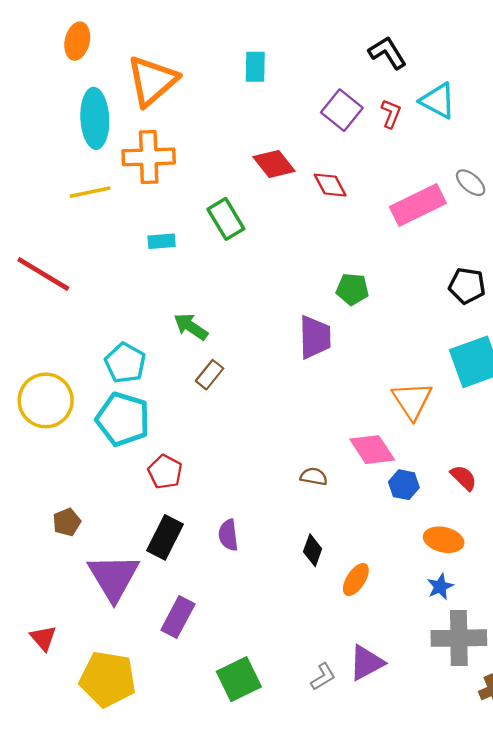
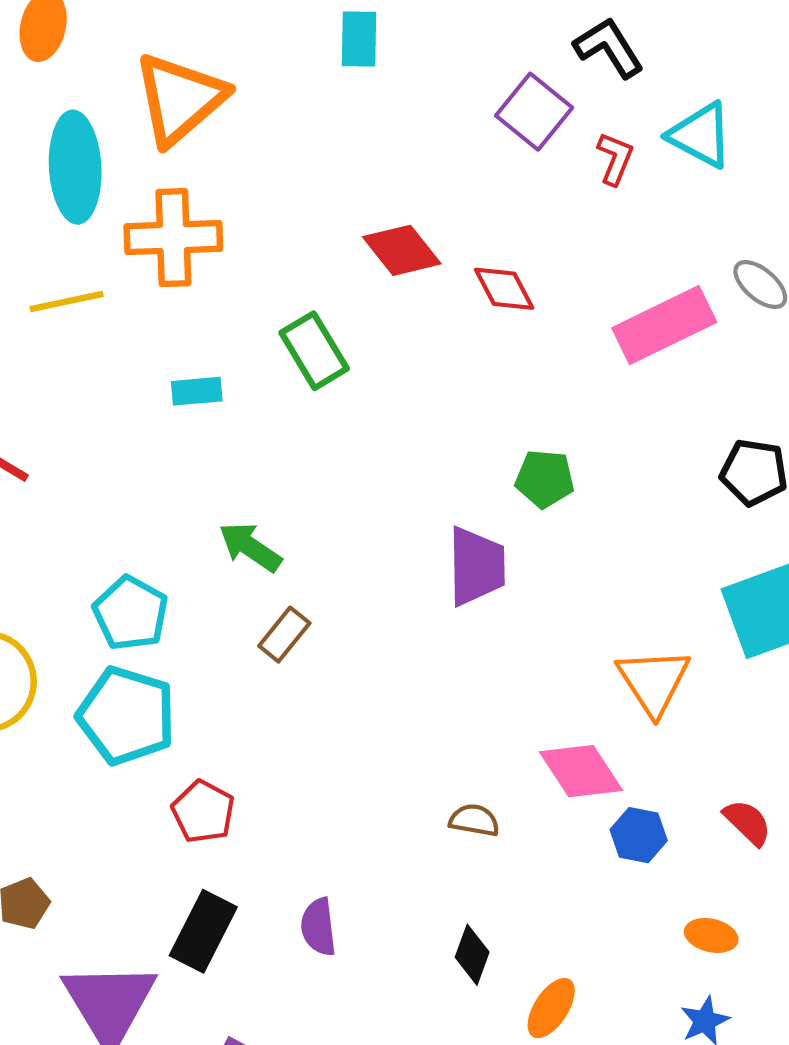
cyan rectangle: (255, 67) -> (359, 39), moved
purple square: (342, 110) -> (534, 112), moved
orange ellipse: (444, 540) -> (711, 935), size x0.7

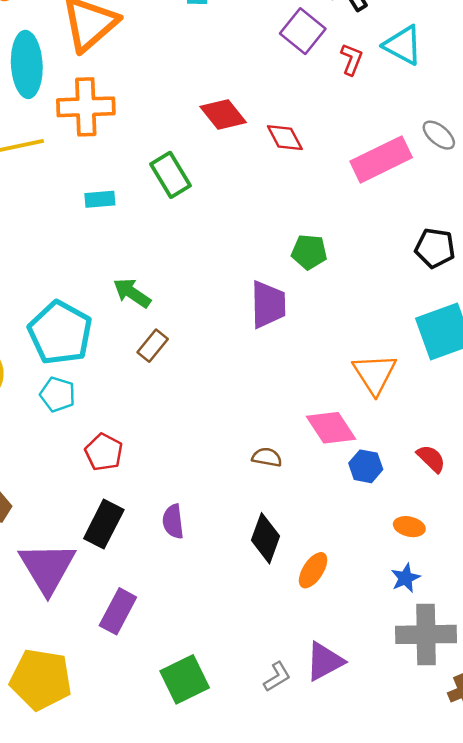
cyan pentagon: (131, 613) -> (60, 333), size x1.4
cyan pentagon: (126, 716) -> (58, 394), size x0.6
black diamond: (472, 955) -> (266, 538), size x1.4

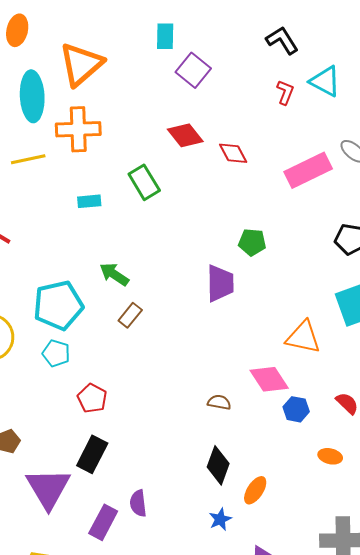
purple square: (303, 31) -> (193, 70), moved
cyan pentagon: (60, 333) -> (58, 305), turned 30
orange triangle: (375, 374) -> (303, 337), turned -45
purple semicircle: (173, 521) -> (138, 503), moved
blue star: (405, 578) -> (220, 519), moved

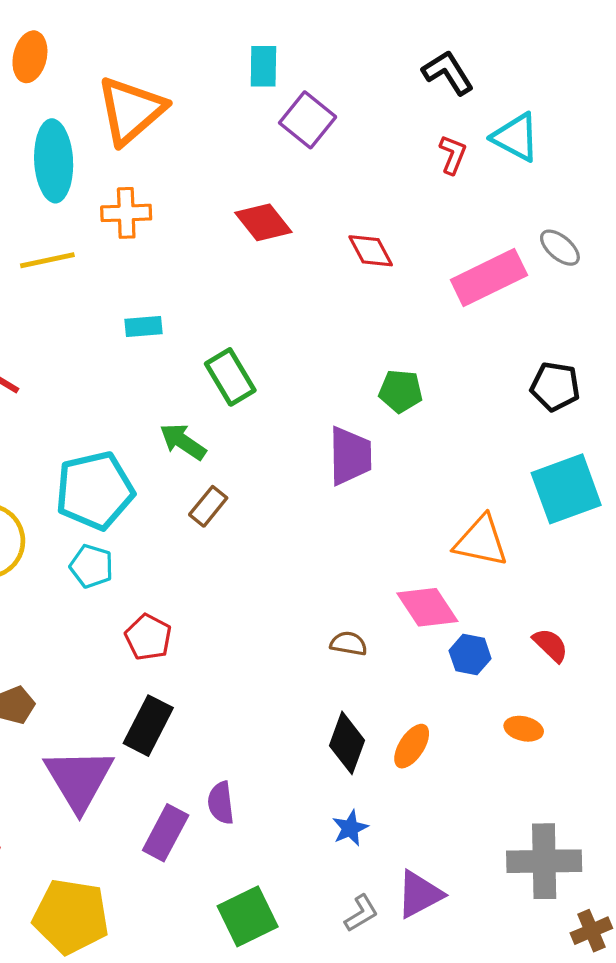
orange cross: (78, 129) -> (126, 213), size x0.7
red diamond: (185, 135) -> (263, 222), moved
green rectangle: (144, 182) -> (230, 377), moved
orange ellipse: (255, 490) -> (412, 746), moved

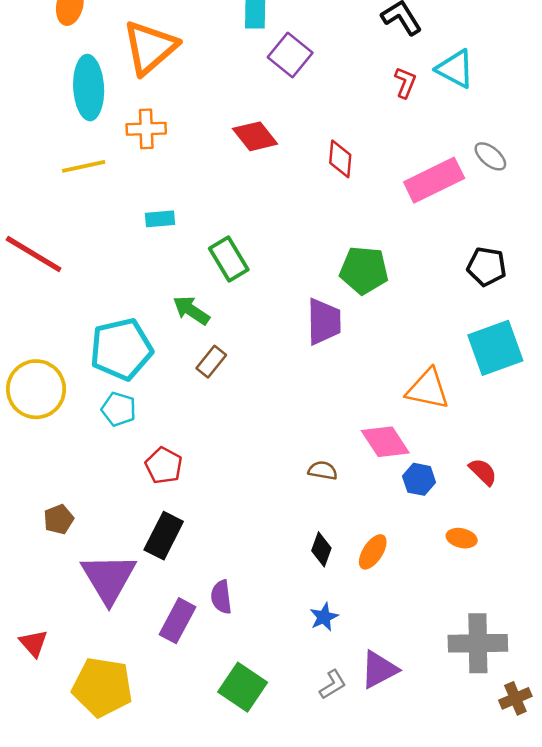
red diamond: (371, 251) -> (340, 159), turned 33
green pentagon: (401, 391) -> (364, 270), size x1.4
black diamond: (347, 743) -> (321, 549), size x0.7
green square: (248, 916) -> (243, 687), turned -30

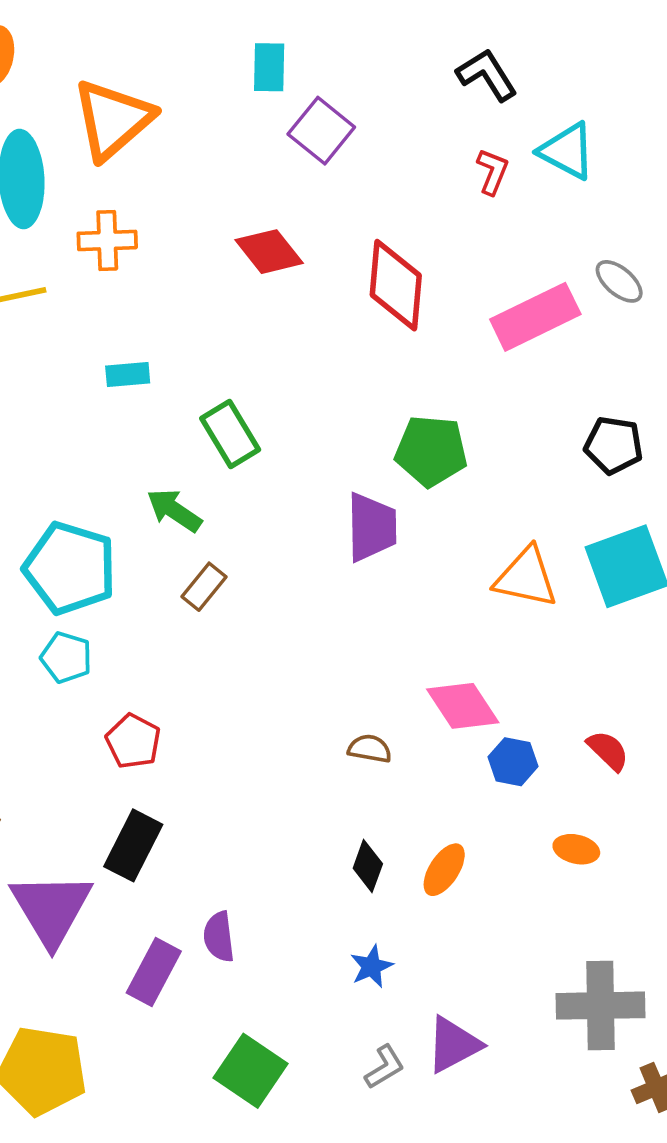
red diamond: (340, 159) -> (396, 285), size x1.6
cyan pentagon: (121, 349) -> (70, 568), turned 30
orange triangle: (428, 389) -> (526, 577), moved

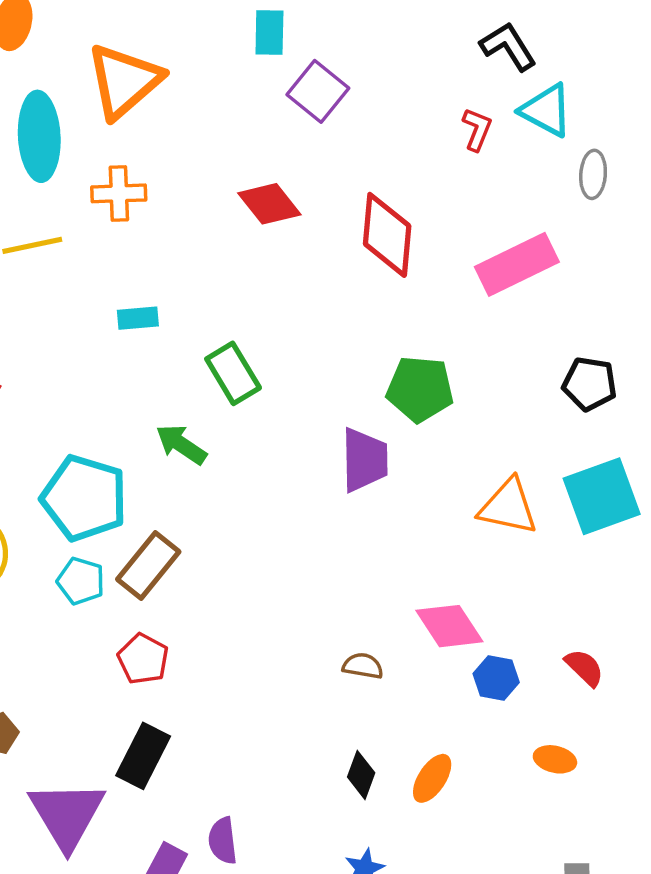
black L-shape: (487, 75) -> (508, 46), moved
gray ellipse: (619, 281) -> (593, 174), moved, turned 54
brown rectangle: (204, 587) -> (148, 565), moved, size x1.5

